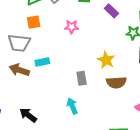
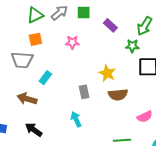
cyan rectangle: (42, 62) -> (45, 78), turned -40
brown arrow: (19, 70) -> (27, 99), moved

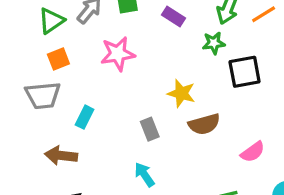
pink star: (72, 42) -> (118, 54), size x1.5

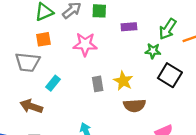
purple rectangle: (173, 16) -> (129, 27), turned -49
black square: (245, 72) -> (170, 75), turned 30
gray rectangle: (150, 129) -> (98, 84), moved

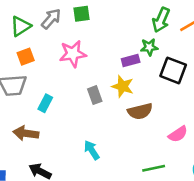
purple rectangle: (129, 27) -> (131, 61), moved

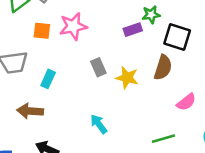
orange square: (26, 57) -> (42, 31), moved, turned 30
yellow star: (123, 86) -> (127, 78), moved
brown semicircle: (140, 111) -> (163, 67), moved, turned -55

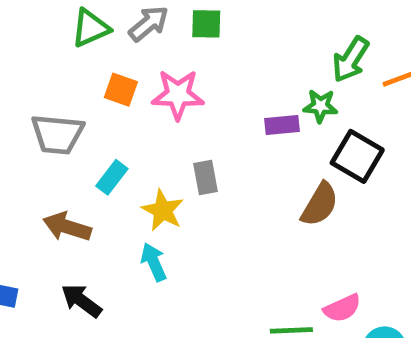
yellow star: (127, 78) -> (163, 210), moved
pink semicircle: (186, 102) -> (342, 308), moved
cyan arrow: (99, 124) -> (154, 262), moved

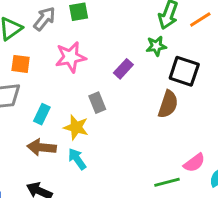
orange square: (121, 90) -> (21, 64), moved
purple rectangle: (282, 125) -> (123, 69), moved, turned -30
brown arrow: (67, 227) -> (42, 147), moved

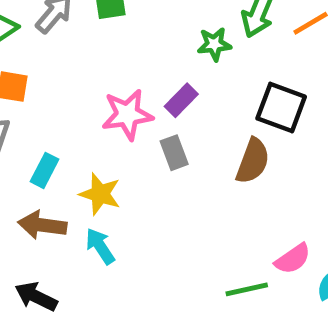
green star: (156, 46) -> (214, 44), moved
pink star: (71, 57) -> (127, 115), moved
gray rectangle: (97, 103) -> (174, 153), moved

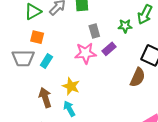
gray rectangle: (174, 153) -> (94, 31), moved
cyan rectangle: (44, 170) -> (46, 61), moved
brown arrow: (42, 225) -> (45, 98), turned 60

